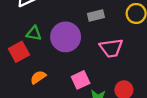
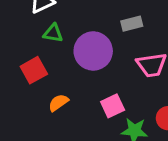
green triangle: (34, 33) -> (53, 33), moved

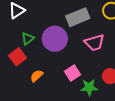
gray rectangle: (132, 24) -> (78, 17), size x1.6
green triangle: (53, 33) -> (28, 39), moved, turned -40

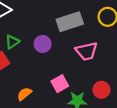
purple circle: (55, 39) -> (43, 44), size x0.6
orange semicircle: (37, 76) -> (24, 94), moved

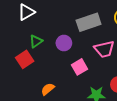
pink square: (60, 84) -> (79, 67), moved

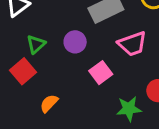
orange semicircle: (48, 89) -> (49, 103), moved

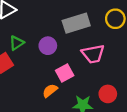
orange semicircle: (49, 103) -> (50, 91), moved

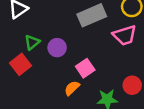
purple circle: (48, 46) -> (57, 48), moved
pink trapezoid: (93, 54) -> (125, 35), moved

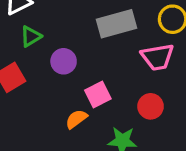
green triangle: (32, 42) -> (31, 36), moved
red circle: (132, 85) -> (151, 106), moved

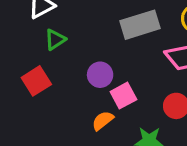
purple circle: (64, 61) -> (100, 75), moved

